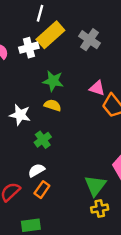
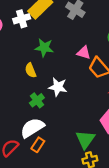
yellow semicircle: (53, 105) -> (31, 70), moved, turned -128
white star: (20, 115) -> (58, 87), moved
white semicircle: (36, 170) -> (32, 128), size x1.6

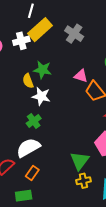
yellow semicircle: (31, 70) -> (28, 81), moved
white star: (58, 87) -> (41, 96), moved
orange rectangle: (38, 145) -> (32, 173), moved

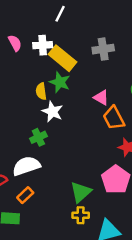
yellow rectangle: (40, 30) -> (63, 58), moved, turned 70
gray cross: (74, 34) -> (103, 49), turned 36

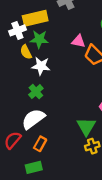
white cross: (43, 45) -> (17, 30), moved
yellow rectangle: (63, 58) -> (35, 18), turned -35

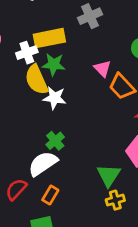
pink triangle: (78, 41) -> (102, 69), turned 32
yellow semicircle: (26, 52) -> (36, 80), size x1.6
green cross: (36, 92) -> (55, 141), moved

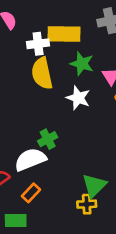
green star: (54, 64) -> (82, 64), moved
white star: (55, 98) -> (78, 98), moved
yellow cross: (115, 200) -> (87, 204), moved

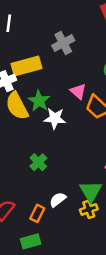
green star: (82, 64) -> (39, 101), moved, turned 30
white semicircle: (30, 160) -> (58, 200), moved, size x0.6

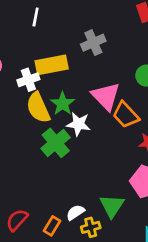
pink triangle: (78, 91) -> (106, 96), size x1.6
green cross: (38, 162) -> (56, 143), moved, size x1.5
yellow cross: (89, 209) -> (91, 227), moved

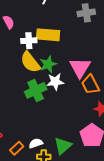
gray cross: (93, 43) -> (86, 13), moved
yellow semicircle: (38, 108) -> (30, 62), turned -30
white star: (78, 124) -> (55, 82), turned -30

